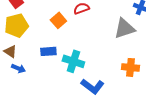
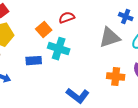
cyan cross: (73, 61) -> (59, 49), moved

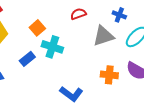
red semicircle: (67, 18) -> (78, 14), moved
blue rectangle: (34, 61) -> (27, 59), turned -35

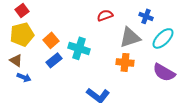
orange square: (37, 28) -> (51, 40), moved
orange cross: (109, 75) -> (125, 62), moved

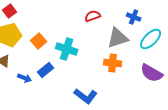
blue rectangle: (54, 60) -> (46, 70), moved
blue arrow: (24, 77) -> (25, 78), moved

